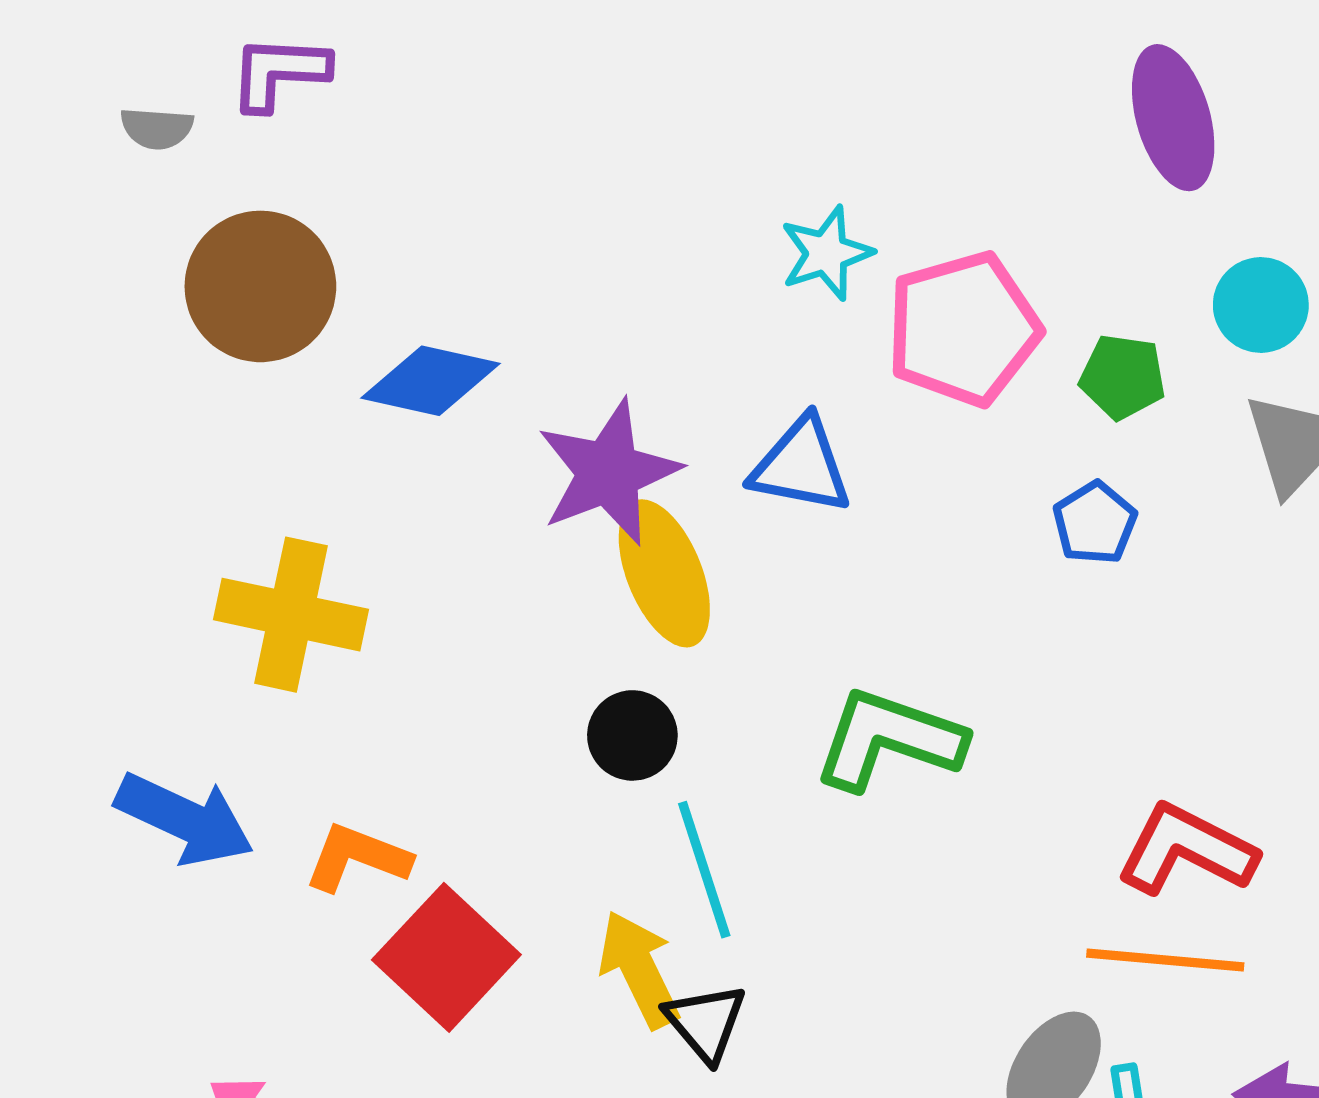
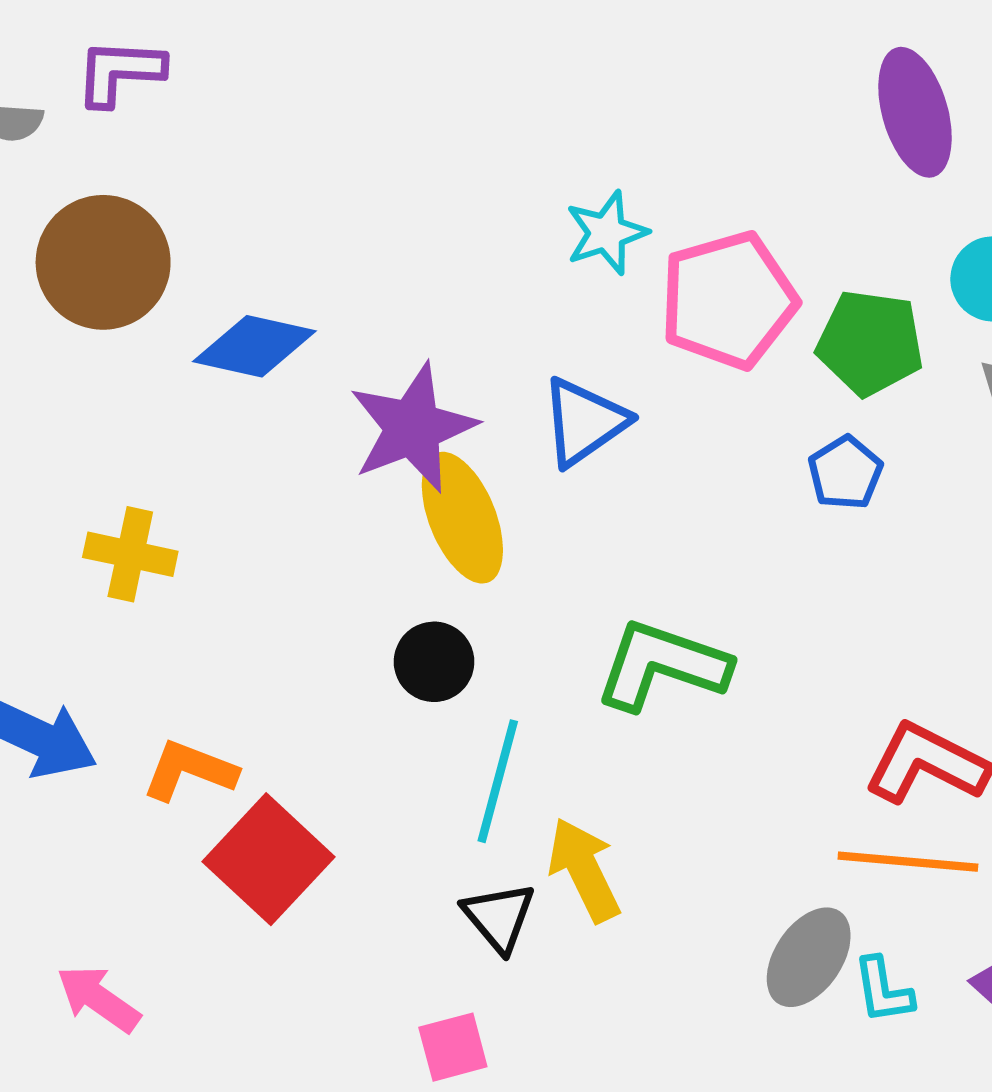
green pentagon: (1123, 377) -> (870, 343), size x1.4
blue triangle: (801, 466) -> (584, 422), turned -46
yellow cross: (291, 615) -> (130, 554), size x0.7
cyan line: (704, 870) -> (498, 781), turned 33
yellow arrow: (639, 969) -> (584, 870), moved

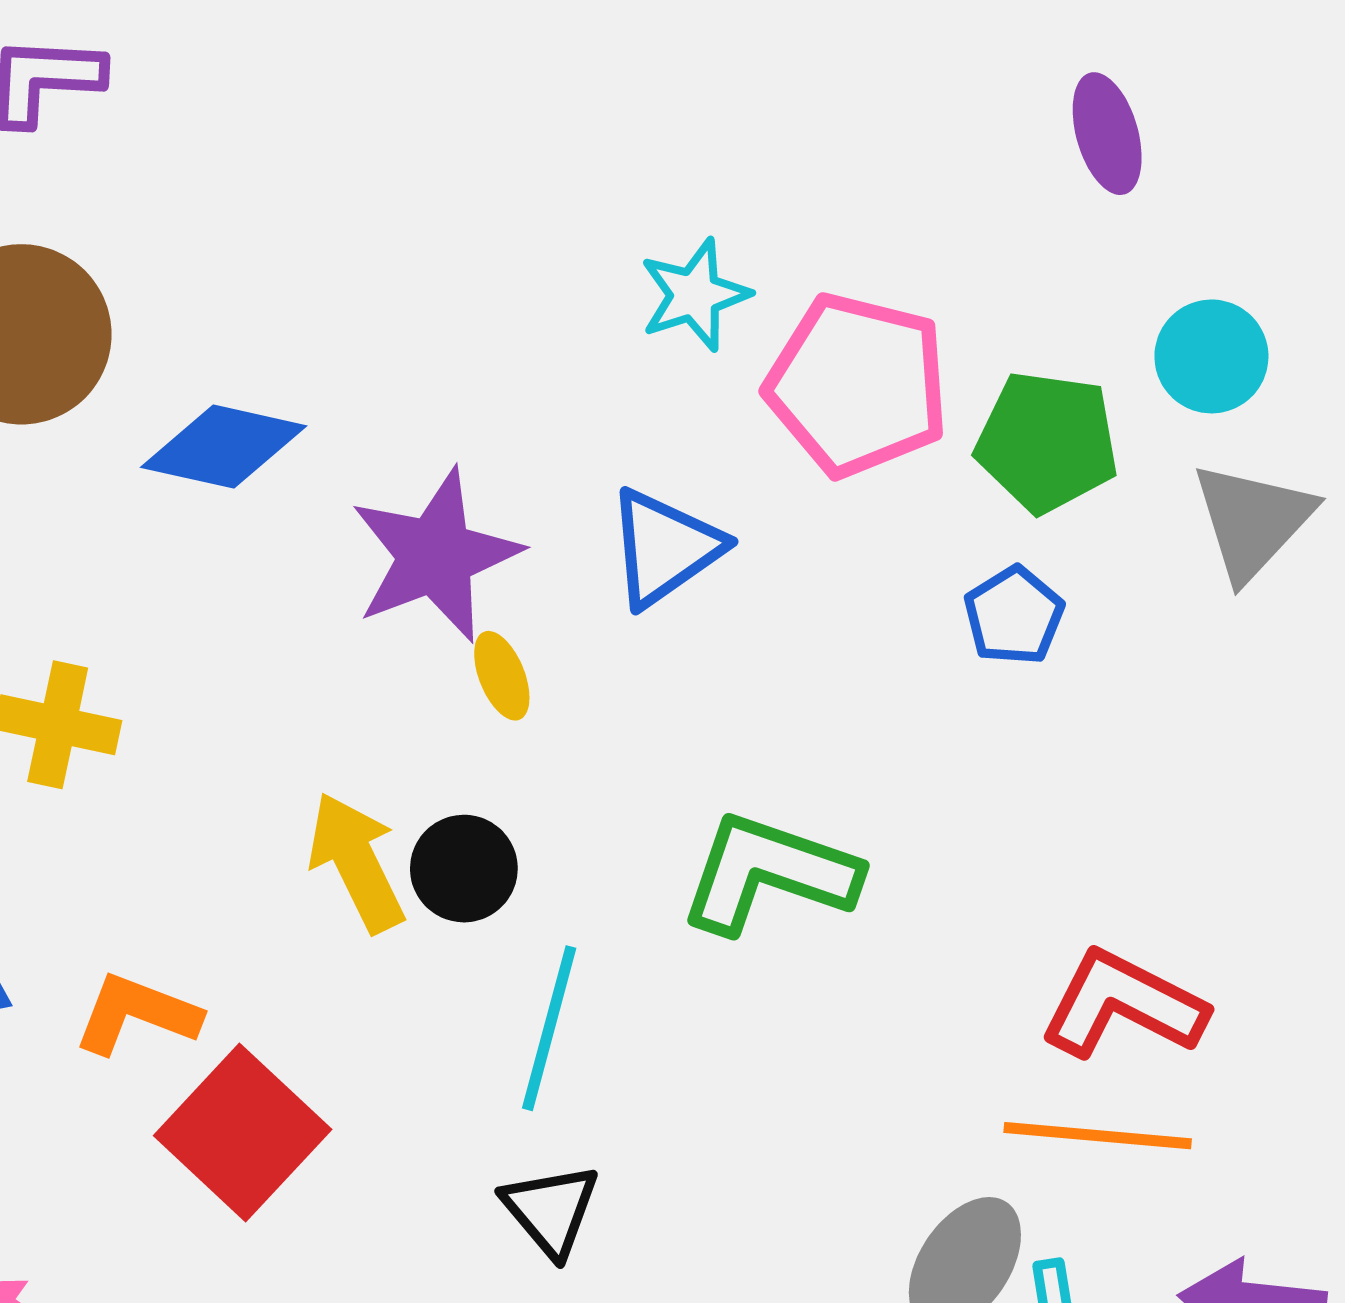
purple ellipse: (915, 112) -> (1107, 134), size x0.7
pink pentagon: (728, 300) -> (857, 385), turned 30
yellow ellipse: (462, 518) -> (502, 676), size x0.5
yellow arrow: (584, 870) -> (356, 862), moved

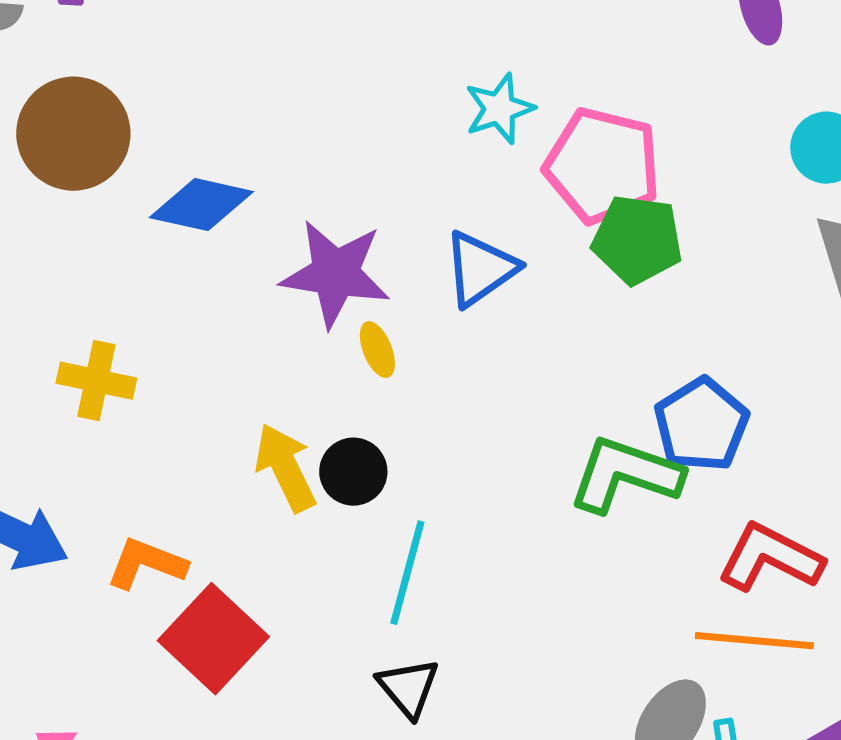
green pentagon: (1047, 442) -> (637, 240), moved
purple star: (435, 556) -> (335, 274), turned 30
blue pentagon: (1014, 616) -> (701, 425), moved, size x1.5
green L-shape: (769, 873) -> (625, 475), moved

